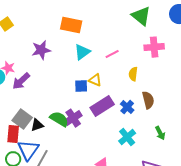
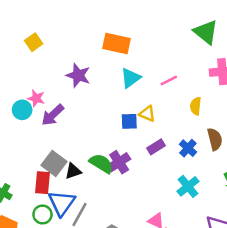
purple star: (41, 50) -> (78, 75), turned 30
purple rectangle: (102, 106) -> (156, 147), size x0.6

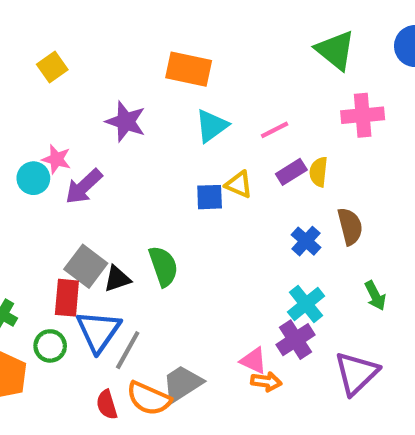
purple rectangle: (156, 147) -> (291, 172), moved
purple cross: (119, 162) -> (296, 340), moved
green semicircle: (101, 163) -> (163, 266), turned 40
green circle: (43, 214) -> (50, 346), moved

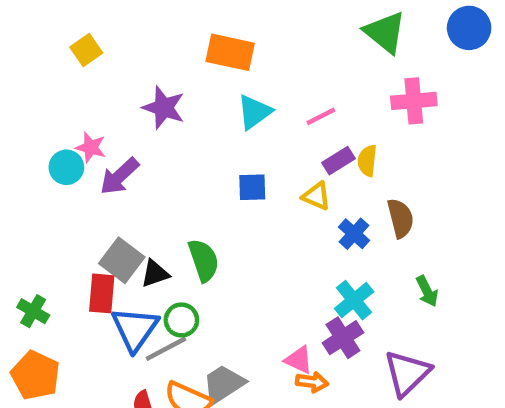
yellow triangle: (239, 184) -> (316, 196), moved
green circle: (50, 346) -> (181, 320), moved
gray line: (128, 350) -> (166, 349), turned 33

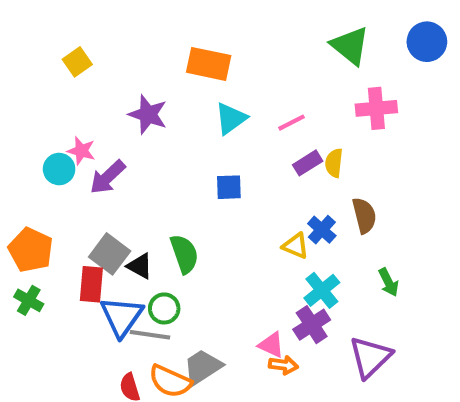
yellow triangle: (316, 196) -> (296, 246), moved
black triangle: (155, 274) -> (140, 266), turned 48
gray line: (166, 349) -> (150, 335), turned 36
orange pentagon: (35, 375) -> (31, 250), moved

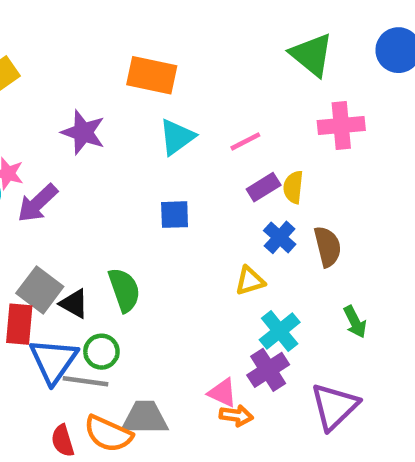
blue cross: (322, 230) -> (280, 237), moved
yellow triangle: (296, 246) -> (250, 281), turned -40
gray trapezoid: (203, 367) -> (145, 418), turned 33

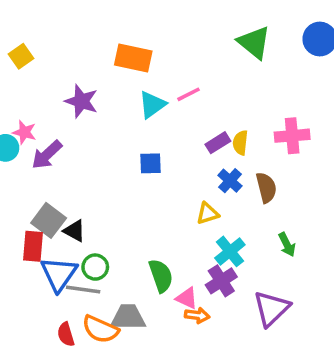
pink cross: (341, 125) -> (292, 136), moved
pink line: (245, 141) -> (189, 94), moved
green semicircle: (124, 290) -> (161, 276), moved

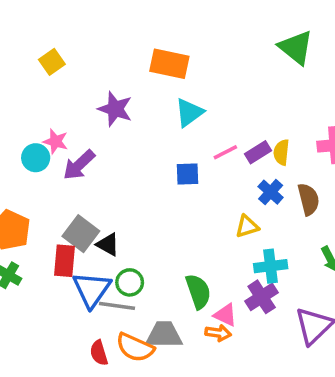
pink line: (189, 94) -> (225, 152), moved
cyan cross: (230, 251) -> (271, 266), turned 32
orange arrow: (197, 315) -> (218, 333), moved

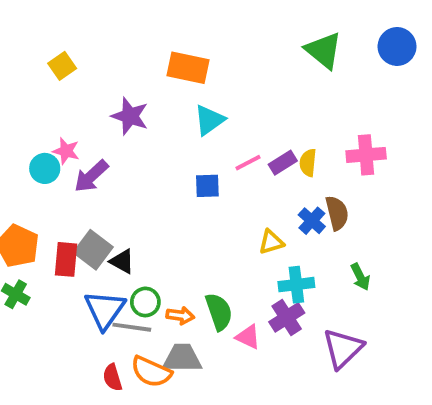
blue cross: (271, 192) -> (312, 221), moved
red rectangle: (65, 261) -> (66, 259), moved
orange arrow: (218, 333) -> (180, 316), moved

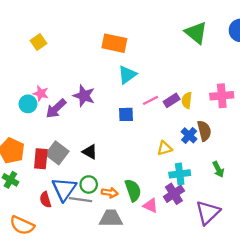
purple star: (130, 116) -> (84, 96), moved
black triangle: (122, 261) -> (90, 152), moved
orange semicircle: (151, 372) -> (22, 225), moved
red semicircle: (112, 377) -> (45, 200), moved

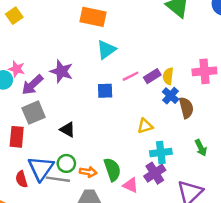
blue cross: (189, 135) -> (171, 96), moved
gray square: (57, 153) -> (34, 113), moved, turned 30

